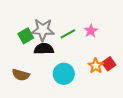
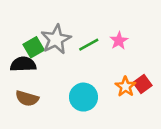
gray star: (43, 30) -> (56, 39), turned -30
black semicircle: (44, 49) -> (23, 64), moved

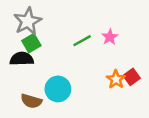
gray star: (56, 39) -> (28, 21), moved
cyan circle: (83, 97) -> (58, 89), moved
brown semicircle: (27, 98) -> (31, 101), moved

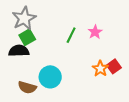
green line: (82, 41) -> (71, 35), turned -35

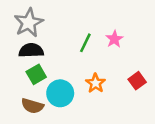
green square: (27, 37) -> (36, 74), moved
black semicircle: (19, 51) -> (31, 50), moved
orange star: (100, 69) -> (96, 83), moved

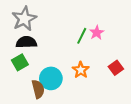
green line: (85, 43) -> (82, 36), moved
green square: (36, 74) -> (20, 62), moved
brown semicircle: (32, 106) -> (38, 89), moved, turned -120

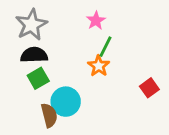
pink star: (97, 33) -> (96, 21), moved
green square: (20, 62) -> (38, 78), moved
orange star: (81, 70) -> (99, 66), moved

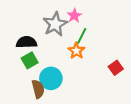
gray star: (31, 25) -> (55, 24), moved

